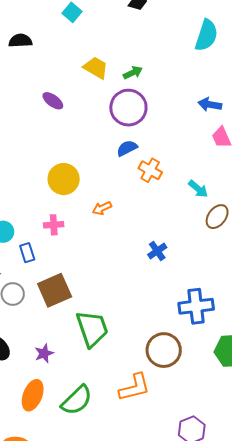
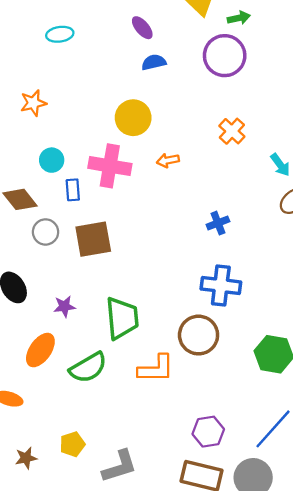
blue semicircle: (127, 148) -> (154, 62), moved
pink cross: (54, 225) -> (110, 166), size x1.8
blue cross: (196, 306) -> (221, 285), moved
green trapezoid: (92, 329) -> (122, 318), moved

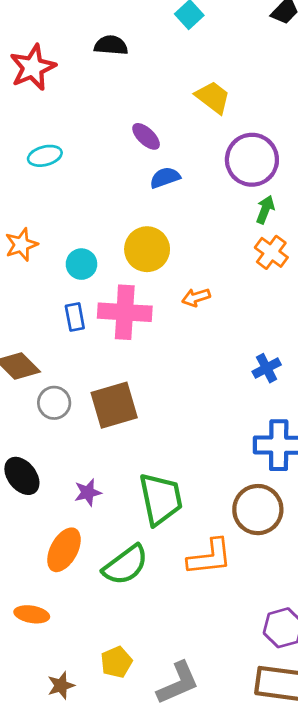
green arrow: (239, 18) -> (265, 210), moved, turned -50
cyan circle: (52, 160) -> (81, 264), moved
blue rectangle: (73, 190) -> (75, 317), moved

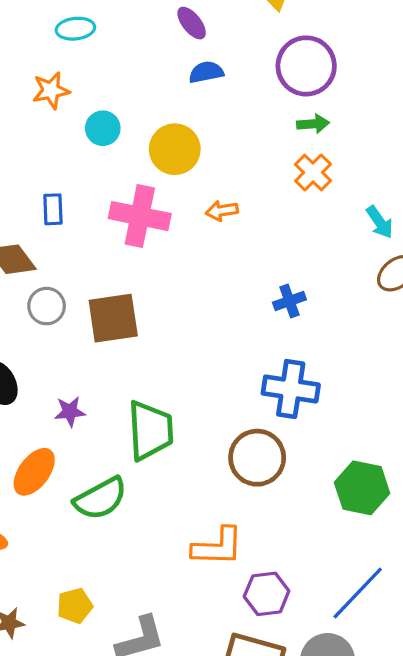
green arrow: (265, 210) -> (313, 124), turned 56
orange star: (21, 245) -> (51, 90), moved
cyan circle: (81, 264) -> (103, 128), moved
blue rectangle: (75, 317) -> (53, 209), moved
orange L-shape: (210, 557) -> (218, 547), moved

